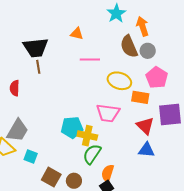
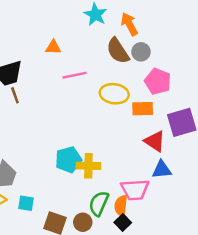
pink trapezoid: (108, 113) -> (135, 190), moved
green semicircle: (92, 154) -> (99, 203), moved

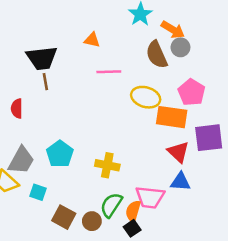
orange arrow: (129, 24) -> (173, 30), turned 140
gray circle: (141, 52) -> (180, 47), moved
orange rectangle: (143, 109) -> (172, 117), size x1.4
cyan pentagon: (68, 160) -> (60, 154), moved, turned -30

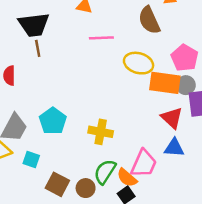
gray circle: (180, 47) -> (186, 85), moved
pink trapezoid: (150, 197) -> (144, 164), turned -72
orange semicircle: (133, 211) -> (127, 178), turned -65

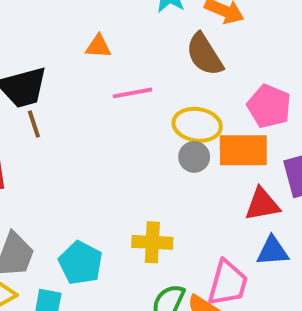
gray circle: (186, 85) -> (194, 157), moved
red triangle: (172, 118) -> (262, 204), turned -45
cyan pentagon: (53, 121) -> (81, 263), moved

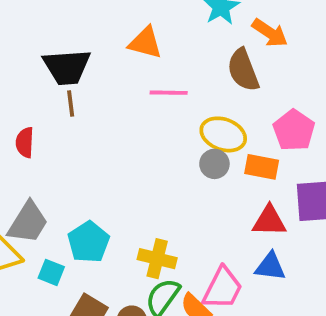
orange triangle: (98, 46) -> (145, 43), size x1.4
orange rectangle: (243, 150) -> (262, 167), size x0.7
yellow cross: (152, 242) -> (157, 259), moved

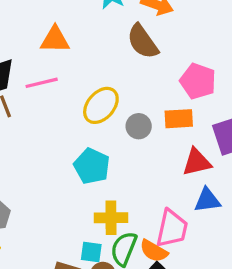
pink line: (169, 93) -> (42, 83), moved
yellow ellipse: (223, 134) -> (101, 105), moved, turned -54
cyan pentagon: (89, 242) -> (92, 166), moved
cyan square: (51, 272) -> (91, 252), moved

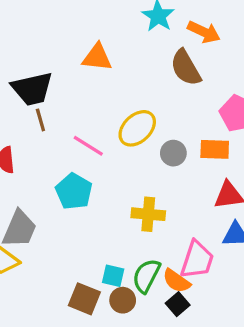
pink line: (42, 83) -> (88, 146), moved, turned 40
cyan pentagon: (92, 166) -> (74, 191), moved
yellow cross: (111, 218) -> (148, 214), moved

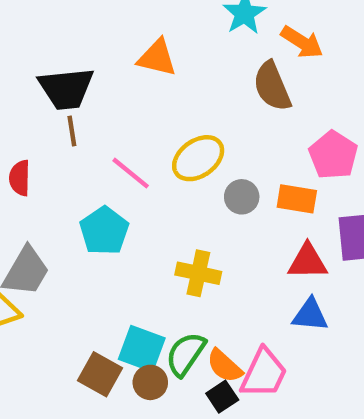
pink trapezoid: (197, 260) -> (264, 373), moved
cyan square: (113, 276) -> (142, 349), size x1.5

